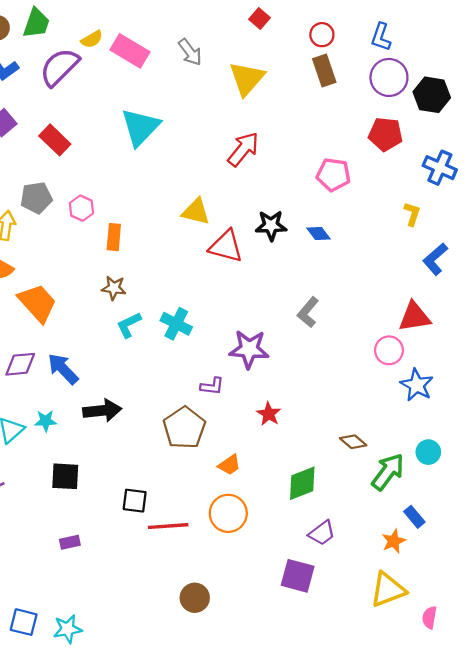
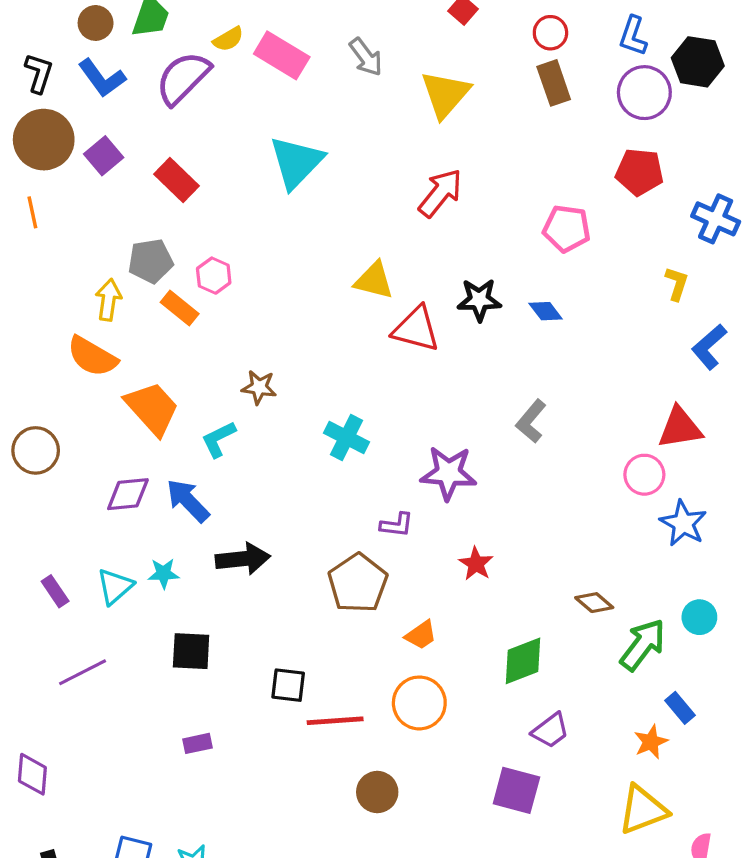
black hexagon: (432, 95) -> (698, 62), moved
orange rectangle: (114, 237) -> (180, 308), moved, turned -56
cyan L-shape: (129, 325) -> (219, 439), moved
brown circle: (195, 598) -> (377, 792), moved

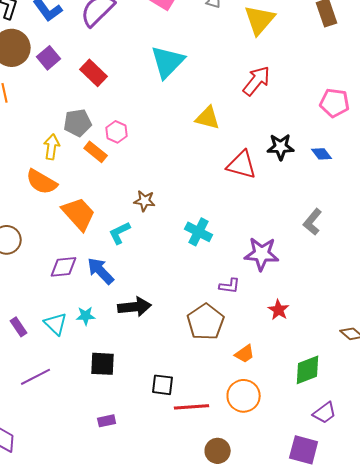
yellow triangle: (374, 280) -> (208, 118), moved
cyan triangle: (115, 586) -> (56, 324), turned -35

